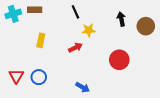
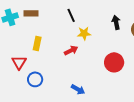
red triangle: (16, 76) -> (19, 62), moved

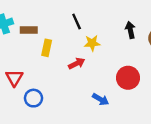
brown rectangle: (31, 13) -> (29, 30), moved
yellow rectangle: (37, 43) -> (47, 48), moved
blue arrow: (78, 89) -> (100, 99), moved

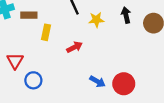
yellow star: (92, 43) -> (96, 20), moved
red circle: (128, 78) -> (124, 84), moved

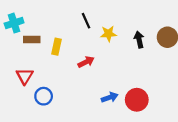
brown rectangle: (29, 15) -> (32, 40), moved
black arrow: (126, 15) -> (139, 40), moved
blue arrow: (97, 81) -> (110, 97), turned -49

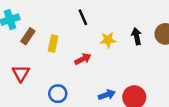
yellow star: (108, 34) -> (108, 40), moved
brown rectangle: (32, 40) -> (28, 36), turned -56
blue circle: (44, 96) -> (58, 94), moved

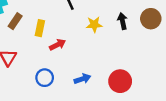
red arrow: (83, 59) -> (58, 45), moved
blue arrow: (107, 95) -> (82, 79), moved

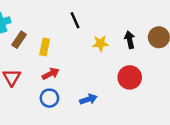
red arrow: (58, 45) -> (51, 74), moved
red circle: (120, 81) -> (130, 77), moved

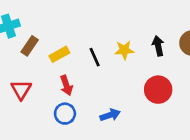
black line: (75, 20) -> (95, 57), moved
yellow rectangle: (45, 47) -> (59, 54), turned 49
red arrow: (51, 74) -> (66, 85), turned 98

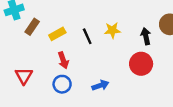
black arrow: (158, 46) -> (146, 36), moved
red triangle: (21, 90) -> (24, 76), moved

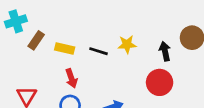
yellow rectangle: (57, 34) -> (65, 49), turned 42
black line: (87, 36) -> (99, 51), turned -49

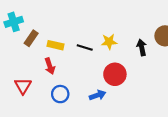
red arrow: (71, 78) -> (50, 66), moved
red circle: (160, 82) -> (115, 74), moved

